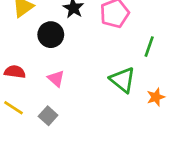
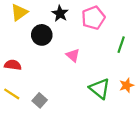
pink triangle: (56, 78) -> (73, 55), moved
green triangle: (123, 80) -> (100, 89), moved

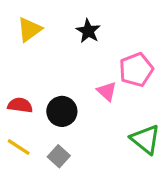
pink pentagon: (93, 18) -> (136, 70), moved
black circle: (42, 35) -> (62, 111), moved

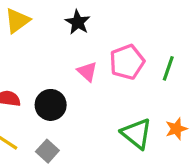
pink triangle: (107, 91) -> (87, 72), moved

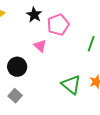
pink pentagon: (127, 62) -> (58, 25), moved

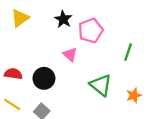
green triangle: (71, 85) -> (101, 85), moved

